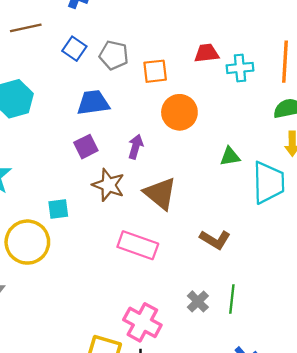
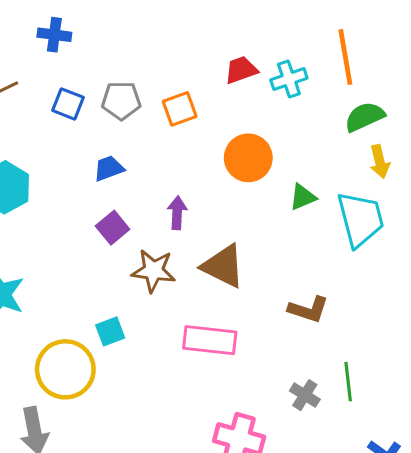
blue trapezoid: (93, 103) -> (109, 168), size x0.7
orange circle: (179, 112) -> (248, 158), moved
cyan square: (58, 209) -> (110, 331), moved

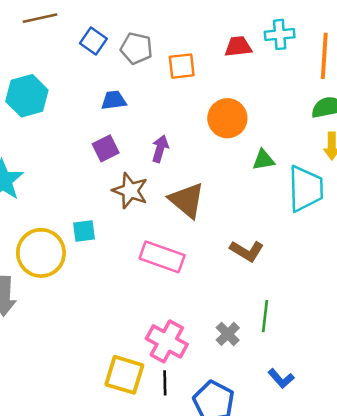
cyan cross: (289, 79) -> (280, 34), moved
gray cross: (305, 395) -> (228, 334), moved

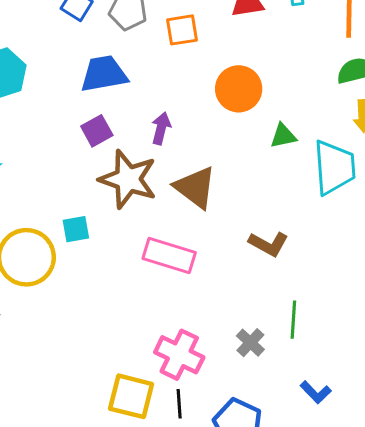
blue trapezoid: (114, 100) -> (104, 74), size x1.6
brown star: (130, 191) -> (128, 179), size x1.4

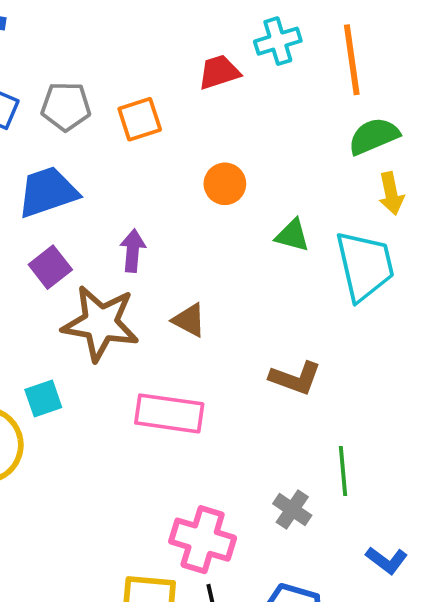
orange circle: (239, 89) -> (225, 184), size x0.7
green triangle: (283, 136) -> (292, 235), turned 36
brown triangle: (195, 187) -> (189, 320), size x0.6

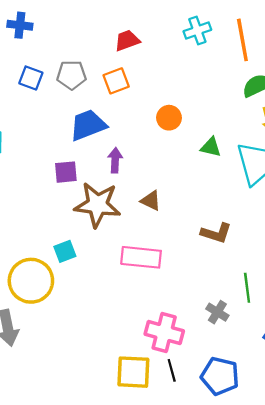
red trapezoid: (219, 72) -> (127, 40), moved
blue trapezoid: (48, 192) -> (88, 125), moved
purple square: (50, 267) -> (66, 172), turned 35

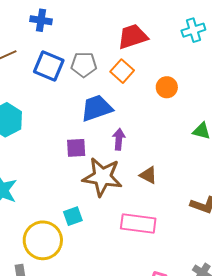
red trapezoid: (127, 40) -> (133, 37), size x1.4
blue square: (31, 78) -> (49, 66), size x1.4
orange square: (116, 81) -> (122, 71), turned -30
orange circle: (169, 118) -> (167, 87), moved

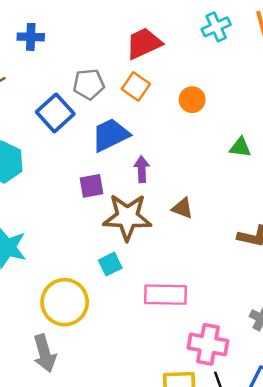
blue square: (49, 66) -> (55, 113), moved, turned 32
cyan square: (73, 216) -> (110, 264), moved
pink rectangle: (138, 224) -> (166, 295), moved

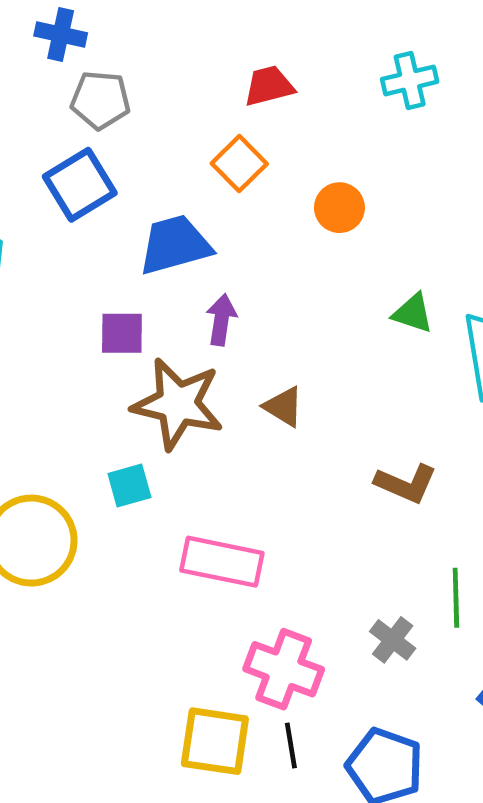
red trapezoid: (144, 43) -> (269, 86), size x0.7
gray pentagon: (89, 84) -> (100, 100), moved

